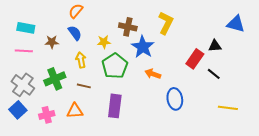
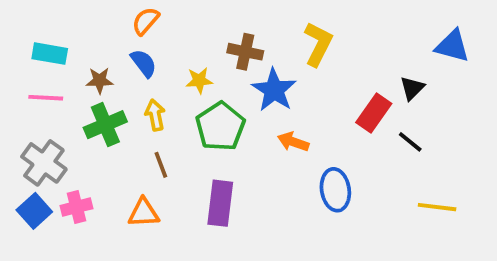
black triangle: (215, 46) -> (412, 88), turned -40
green cross: (55, 79) -> (105, 125), moved
brown line: (84, 86) -> (161, 165), turned 56
pink cross: (47, 115) -> (77, 207), moved

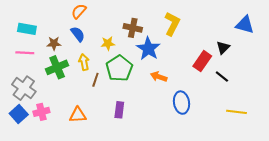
brown line: (161, 165) -> (95, 80), moved, turned 40
purple rectangle: (220, 203) -> (119, 110), size x0.7

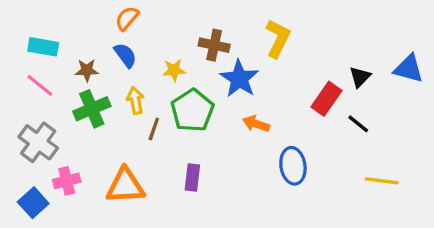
blue triangle: (245, 25) -> (409, 69), moved
pink line: (25, 53) -> (40, 85), turned 36
blue square: (19, 114) -> (33, 203), moved
orange triangle: (78, 115) -> (125, 186), size x1.4

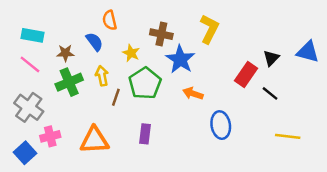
orange semicircle: (127, 18) -> (110, 20), moved, turned -54
yellow star: (174, 70) -> (131, 53), turned 30

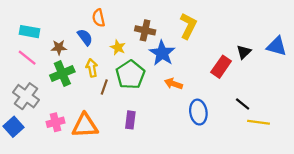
black line: (270, 93) -> (243, 104), moved
pink cross: (50, 136) -> (55, 122), moved
blue square: (25, 153) -> (14, 127), moved

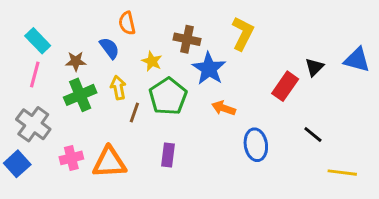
cyan rectangle: (29, 32) -> (38, 41), turned 36
pink line: (27, 58) -> (35, 74), turned 66
yellow line: (258, 122) -> (342, 173), moved

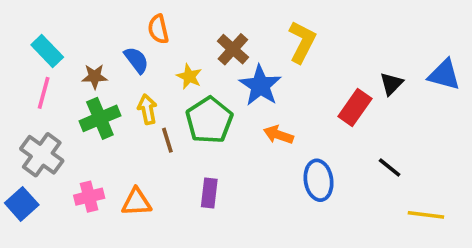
brown cross: (187, 39) -> (233, 49), turned 30
brown line: (134, 113) -> (167, 140), turned -36
orange triangle: (109, 162) -> (136, 202), size x0.7

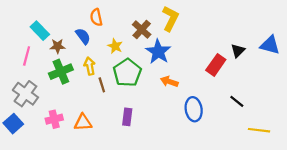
yellow L-shape: (302, 42) -> (170, 18), moved
cyan rectangle: (47, 51) -> (40, 31), moved

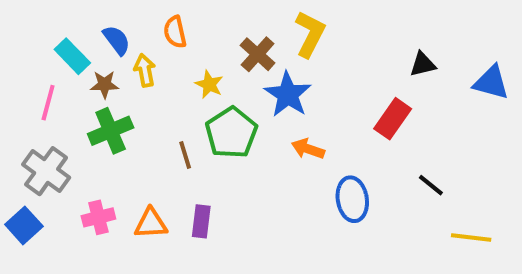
blue semicircle: (83, 36) -> (117, 40), moved
black triangle: (238, 51) -> (423, 64), moved, turned 32
yellow arrow: (90, 66) -> (145, 70), moved
purple rectangle: (127, 117) -> (201, 221), moved

